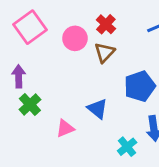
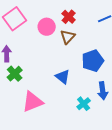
pink triangle: (65, 128) -> (33, 102), moved, size x1.6

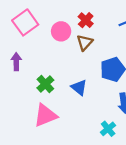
green cross: (15, 74) -> (45, 84), moved
cyan cross: (84, 104) -> (108, 129), moved

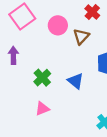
red cross: (86, 20) -> (92, 12), moved
pink triangle: (45, 115) -> (42, 109), size x0.6

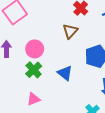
pink circle: (58, 25) -> (35, 49), moved

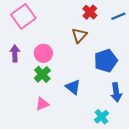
blue triangle: (65, 73) -> (73, 87), moved

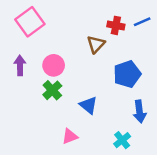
red cross: (90, 12) -> (116, 25), moved, turned -32
pink triangle: (42, 104) -> (70, 136), moved

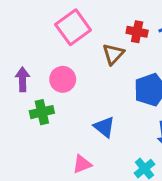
pink square: (30, 22) -> (73, 27), moved
green cross: (52, 90) -> (42, 112), moved, turned 30

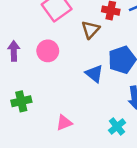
green cross: (42, 112) -> (21, 101), moved
blue triangle: (104, 127) -> (94, 74), moved

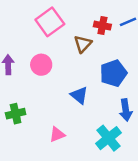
blue triangle: (94, 74) -> (79, 95), moved
cyan cross: (117, 126) -> (109, 138), size x1.5

